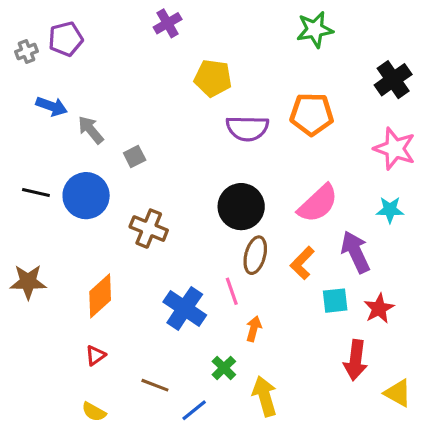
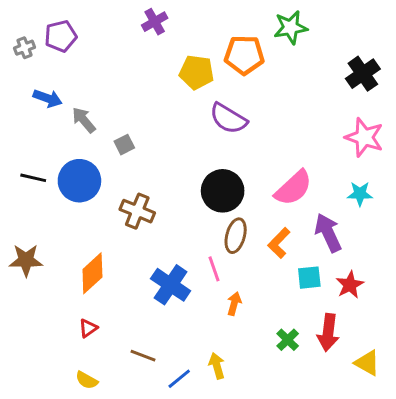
orange pentagon: (312, 114) -> (244, 55), moved
purple semicircle: (247, 128) -> (228, 119), turned 30
green cross: (224, 368) -> (288, 340), moved
yellow arrow: (265, 396) -> (217, 366), moved, size x0.7

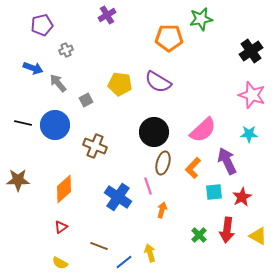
gray cross: (24, 48) -> (66, 50), moved
yellow pentagon: (197, 72) -> (120, 84), moved
yellow triangle: (367, 363) -> (258, 236), moved

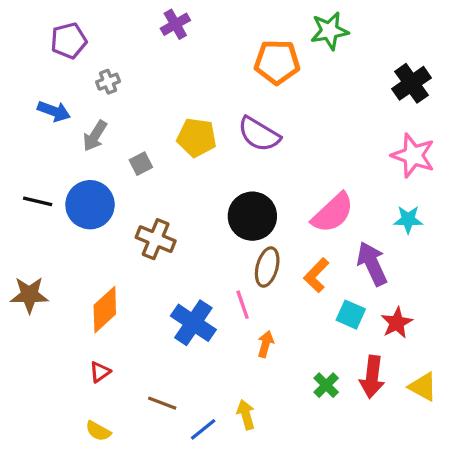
gray arrow: (58, 83) -> (95, 136), turned -108
cyan square: (214, 192) -> (351, 315), turned 30

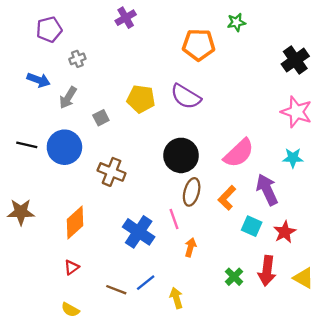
green star: (329, 31) -> (236, 22), size x0.7
blue line: (203, 429) -> (146, 283), moved

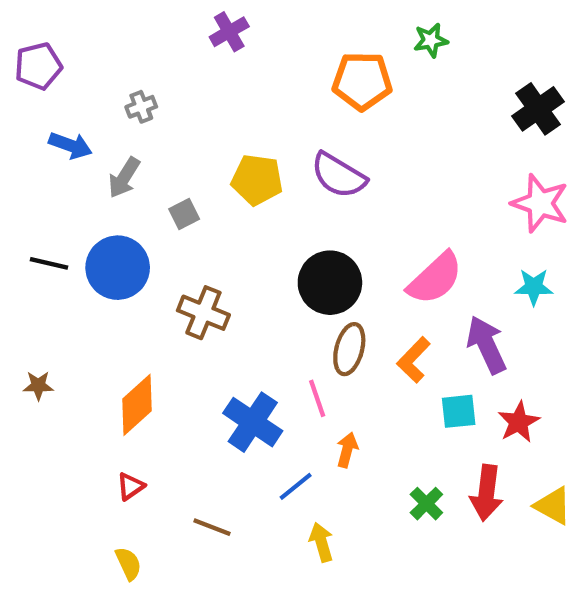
purple pentagon: (49, 29) -> (38, 66), moved
brown star: (21, 212) -> (38, 386), size x0.6
cyan square: (252, 226) -> (459, 411), turned -30
blue line: (146, 283) -> (296, 486), moved
yellow semicircle: (70, 310) -> (128, 564), turned -144

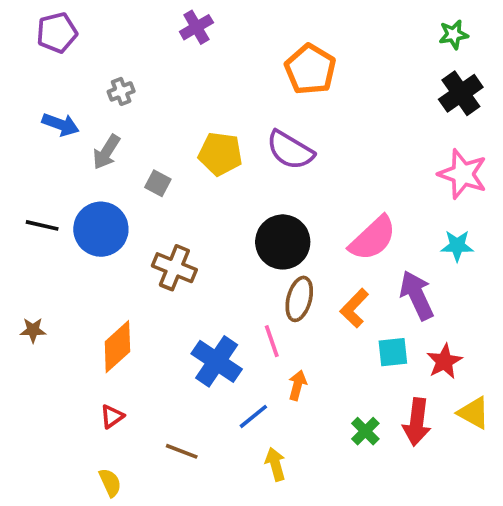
green star: (431, 40) -> (453, 34), moved
purple pentagon: (38, 66) -> (57, 33), moved
orange pentagon: (362, 81) -> (310, 69), turned 30
gray square: (184, 214) -> (158, 183), turned -35
yellow triangle: (553, 506) -> (474, 413), moved

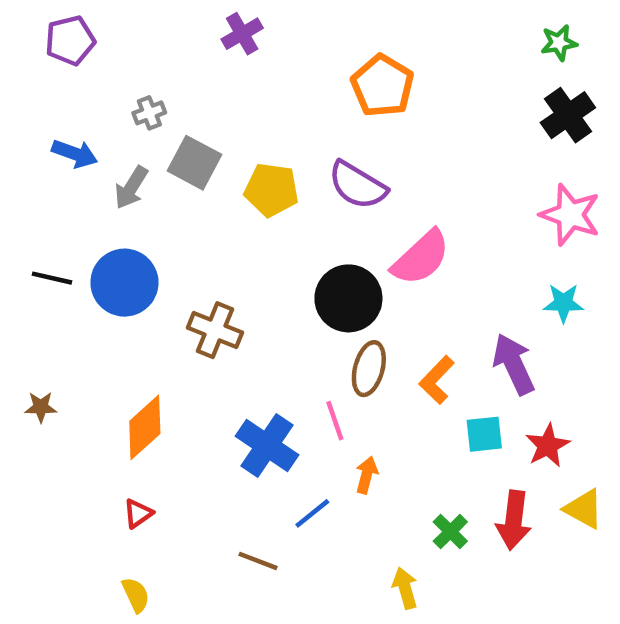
gray square: (158, 183) -> (195, 163), moved, size x1.6
pink semicircle: (373, 238) -> (421, 258), moved
brown line: (182, 451) -> (258, 561), moved
yellow arrow: (275, 464) -> (405, 588), moved

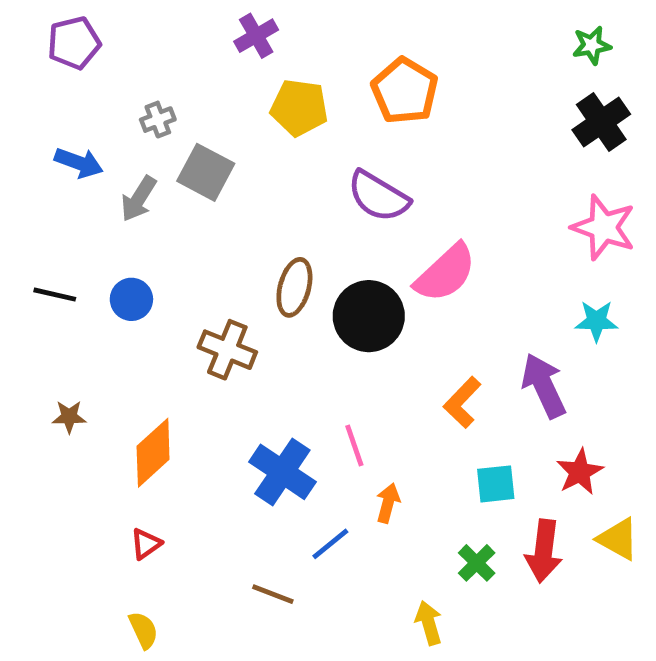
yellow pentagon: (272, 190) -> (299, 108), moved
blue circle: (124, 283) -> (131, 299), size x0.6
brown ellipse: (369, 369) -> (294, 287), moved
brown star: (41, 407) -> (69, 417), moved
cyan square: (484, 434) -> (496, 484), moved

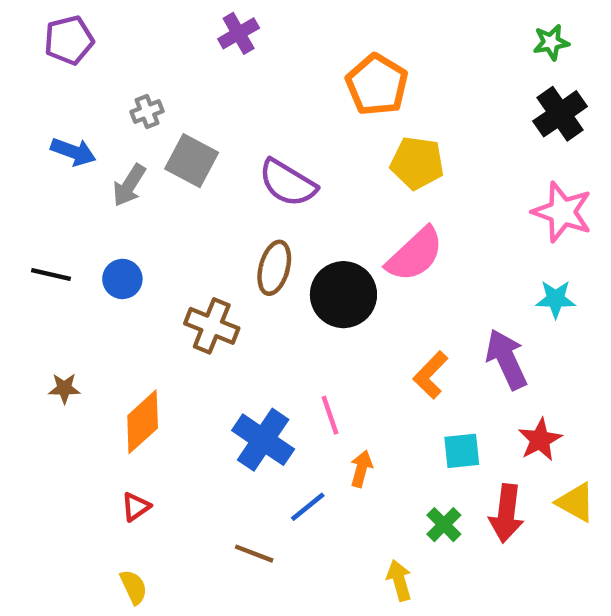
yellow pentagon: (299, 108) -> (417, 163), moved
purple semicircle: (378, 196) -> (288, 183), moved

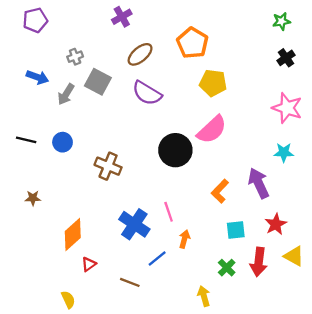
black cross: (560, 114) -> (286, 58), size x0.7
brown ellipse: (274, 268) -> (140, 54), moved, turned 35
orange diamond: (143, 422) -> (73, 235), moved
red triangle: (136, 507) -> (89, 264), moved

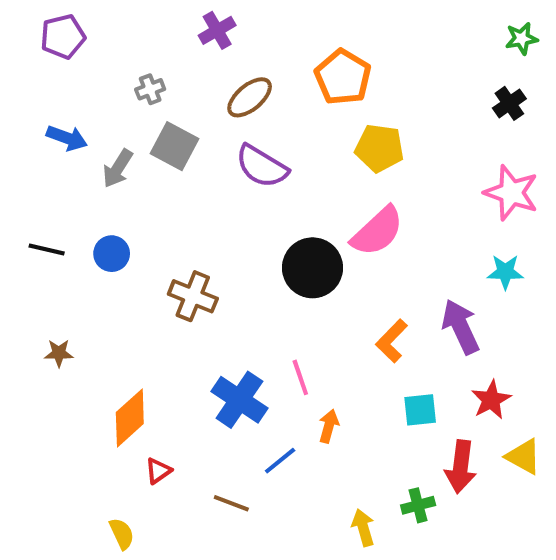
green star: (281, 21) -> (522, 39), moved
gray cross: (75, 57) -> (150, 89), moved
green cross: (227, 268) -> (418, 505), moved, turned 30

